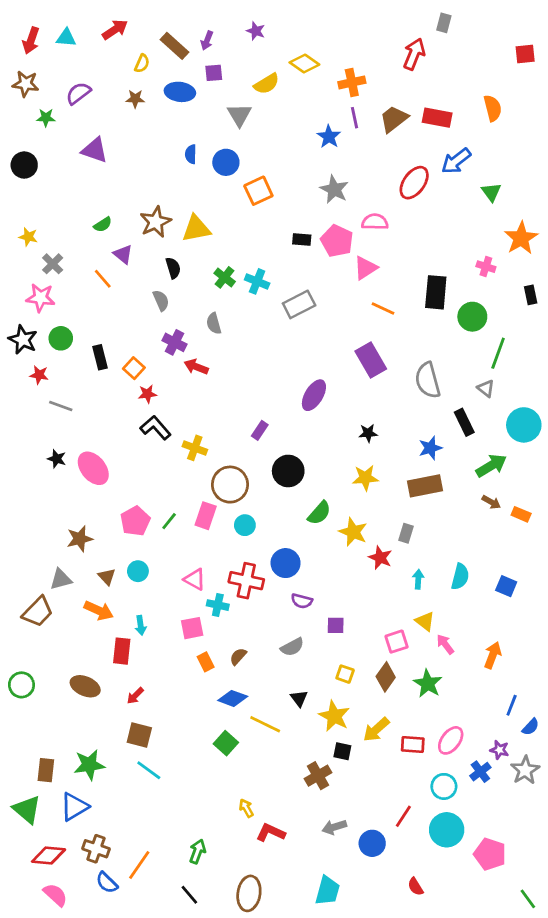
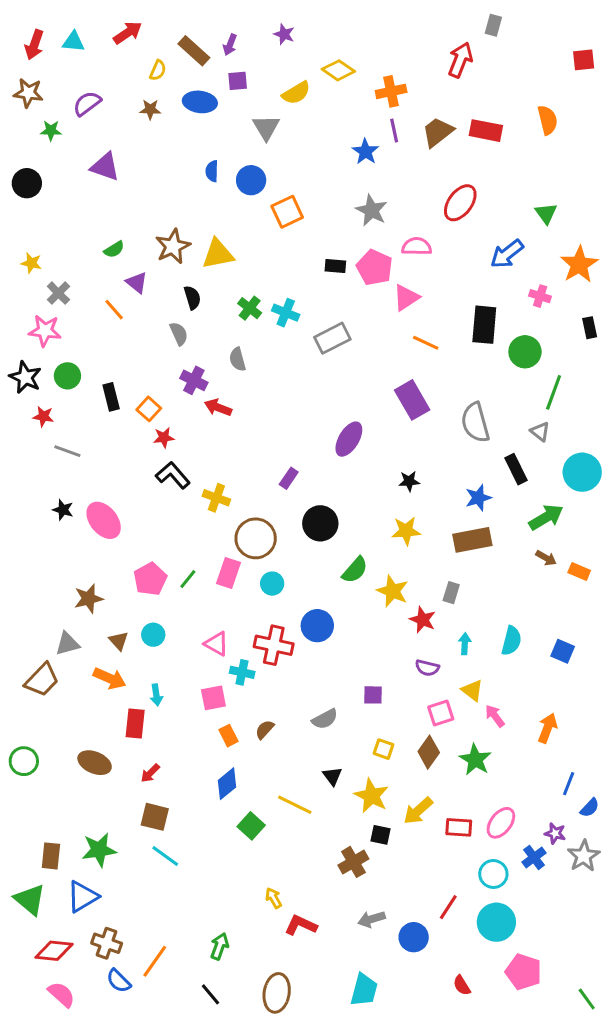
blue arrow: (456, 161) -> (507, 254), moved
purple semicircle: (302, 601) -> (427, 668), moved
blue diamond: (233, 698) -> (227, 784), moved, turned -60
pink pentagon: (490, 854) -> (523, 972), moved

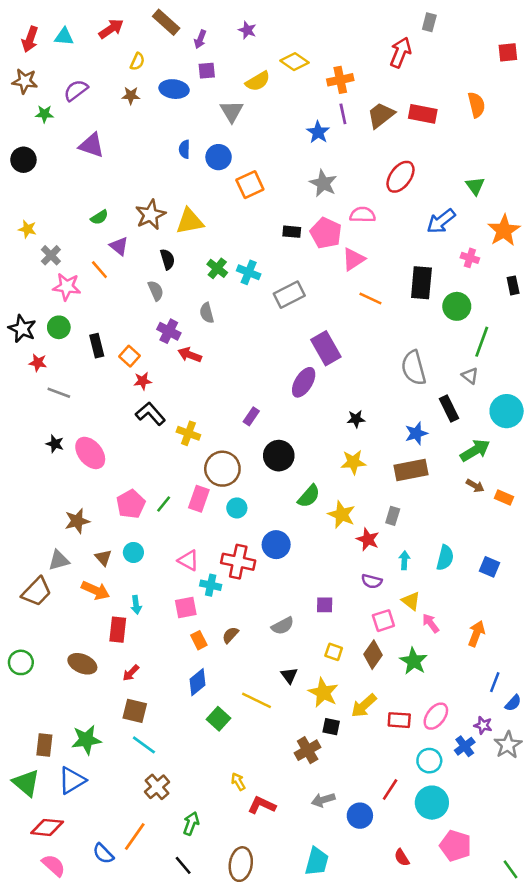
brown rectangle: (194, 51) -> (166, 22), moved
pink star: (45, 331) -> (67, 287), moved
purple rectangle: (412, 400) -> (326, 348), moved
brown cross: (107, 943) -> (157, 787), moved, turned 30

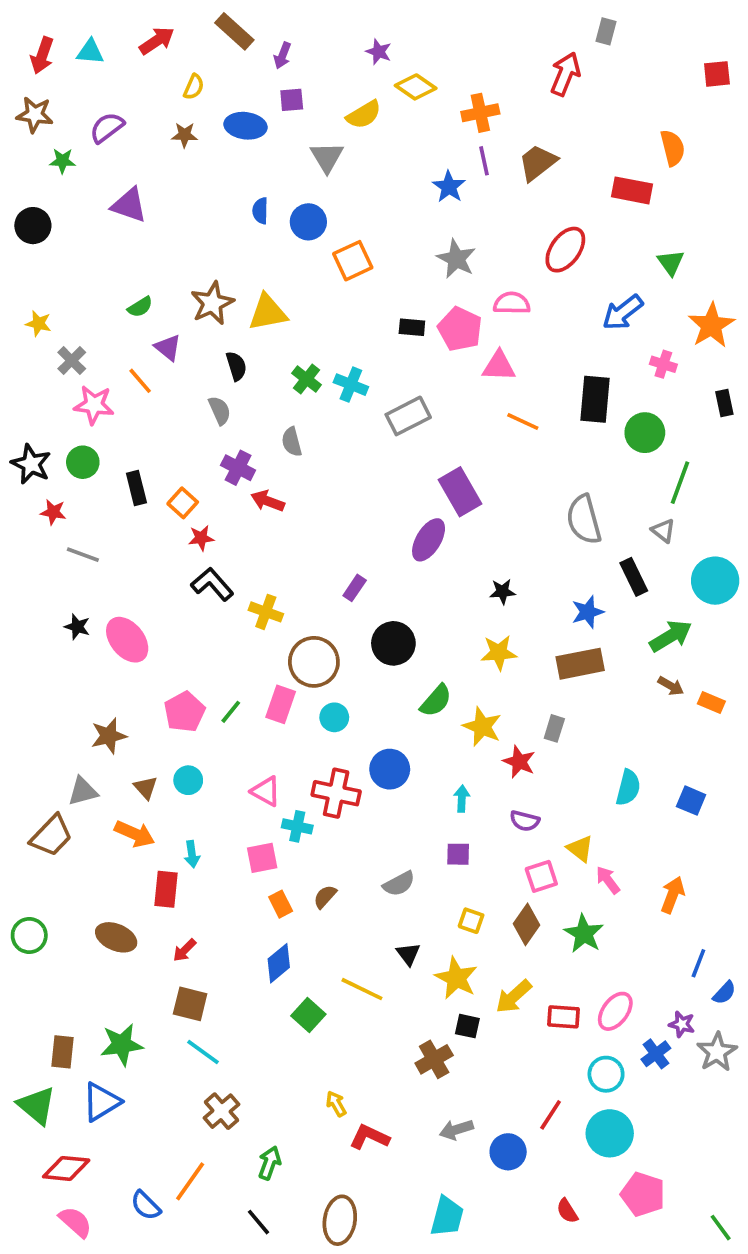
purple star: (247, 30) -> (379, 52), moved
red rectangle: (423, 114) -> (632, 190), moved
pink triangle: (353, 259) -> (499, 366), turned 35
cyan arrow: (404, 560) -> (462, 799), moved

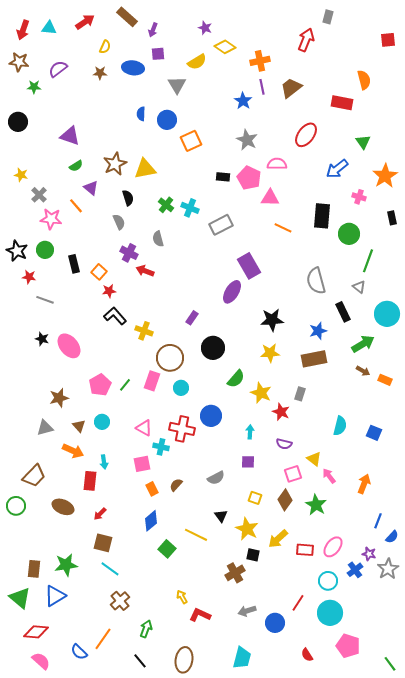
purple triangle: (129, 205) -> (70, 136), moved
black star: (502, 592) -> (272, 320), size x1.6
brown trapezoid: (51, 836) -> (34, 476), moved

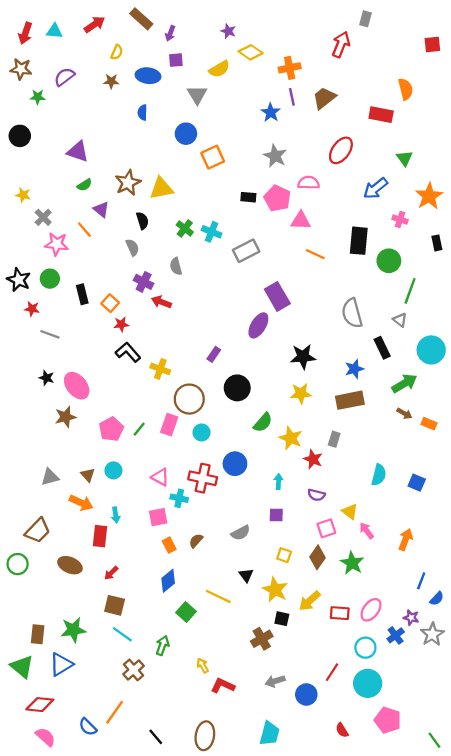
blue semicircle: (141, 114) -> (142, 112), moved
brown star: (59, 398) -> (65, 417), moved
green arrow: (146, 629) -> (163, 645), moved

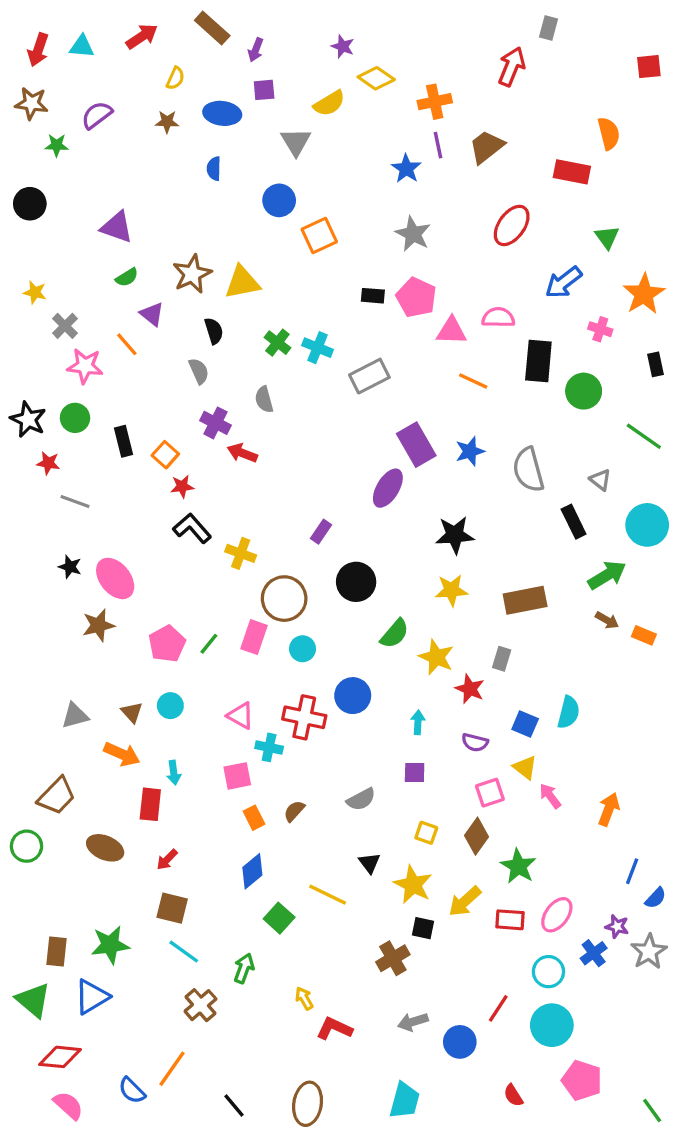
pink semicircle: (309, 183) -> (498, 317), moved
green line: (410, 291) -> (644, 436), moved, turned -75
blue star: (354, 369) -> (470, 451), moved
blue square: (417, 483) -> (525, 724), moved
green star: (352, 563) -> (518, 866), moved

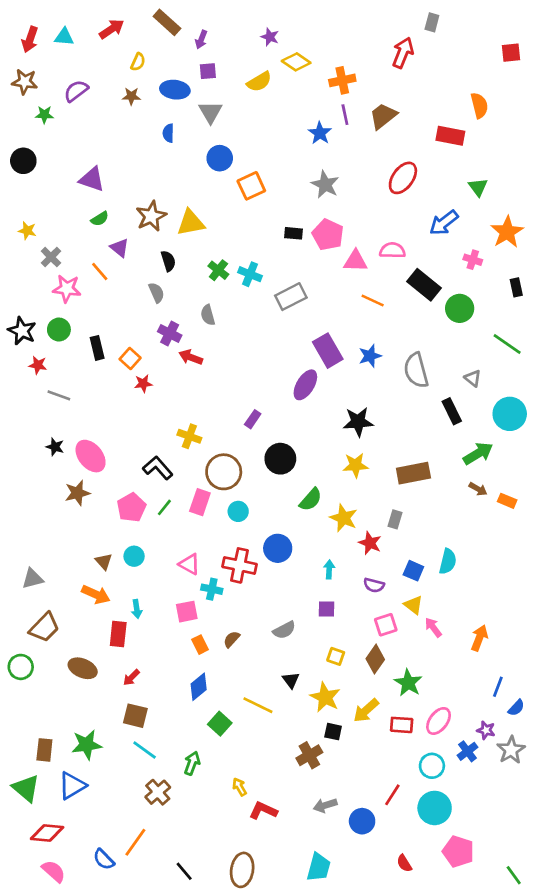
gray triangle: (296, 142) -> (210, 112), moved
black rectangle: (538, 361) -> (424, 285), turned -56
black L-shape: (192, 528) -> (158, 468), moved
gray triangle: (75, 716) -> (33, 579), moved

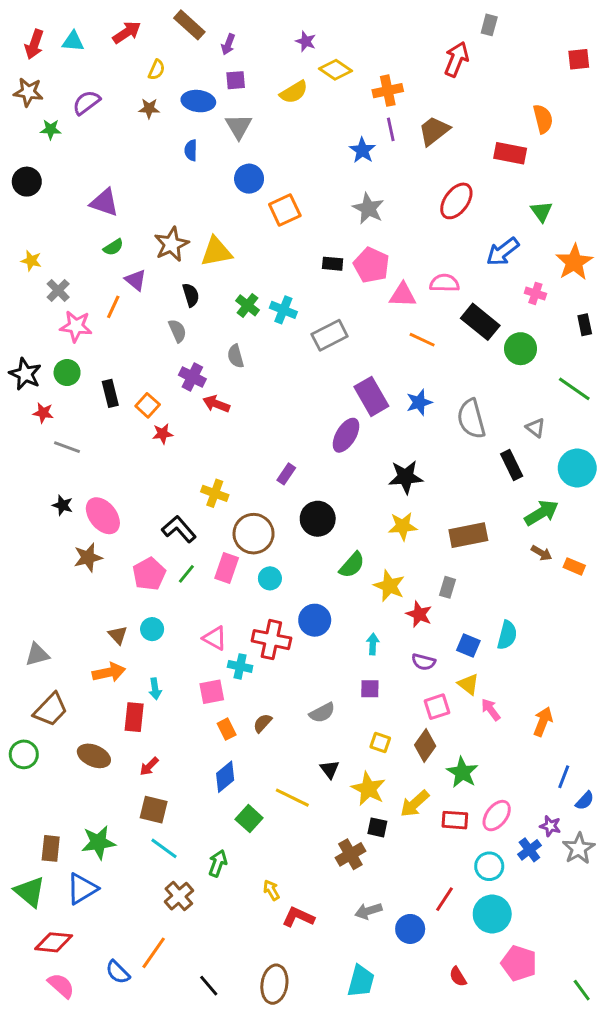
orange line: (100, 272) -> (113, 307), turned 66
orange arrow: (96, 594) -> (109, 672), turned -36

